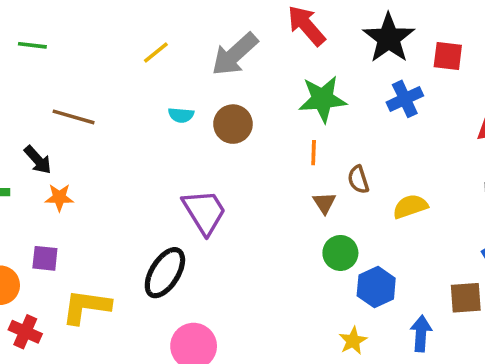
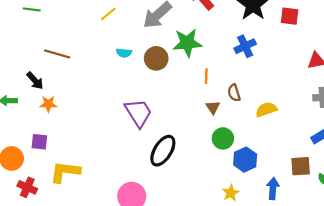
green star: (322, 99) -> (187, 43), moved
blue cross: (405, 99) -> (245, 46), moved
black ellipse: (165, 273) -> (163, 151), moved

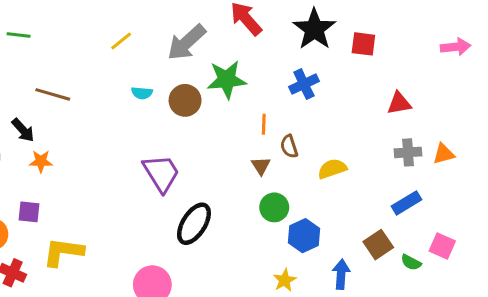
orange line: (206, 76) -> (264, 124), moved
brown square: (301, 166) -> (378, 245), turned -30

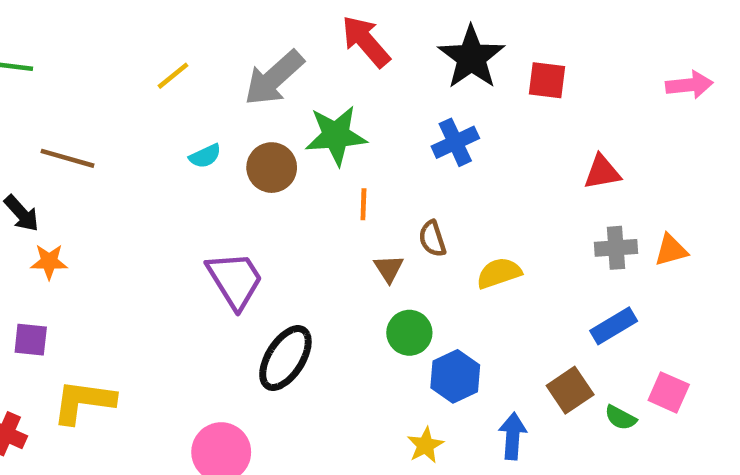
cyan semicircle: (142, 93) -> (205, 156), turned -30
orange line: (264, 124) -> (363, 204), moved

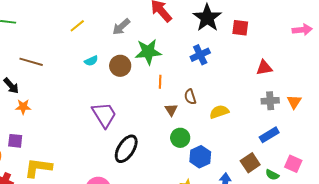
gray arrow: (274, 78) -> (121, 27), size x0.7
orange triangle: (671, 250) -> (294, 102), turned -42

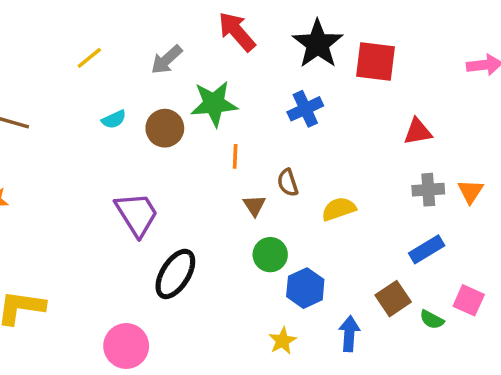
red square: (240, 28) -> (376, 61), size x1.4

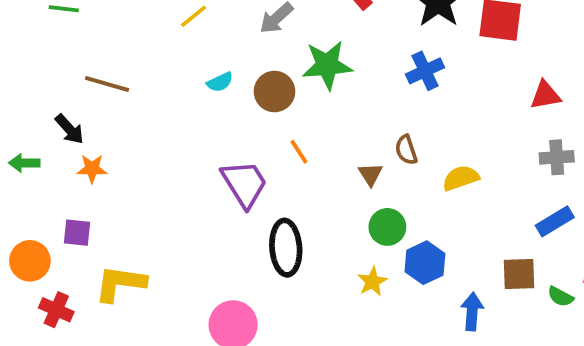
orange line: (235, 156) -> (299, 152), moved, turned -35
black ellipse: (175, 274) -> (286, 248), turned -36
brown square: (393, 299) -> (519, 274), turned 32
yellow star: (283, 341) -> (372, 282), moved

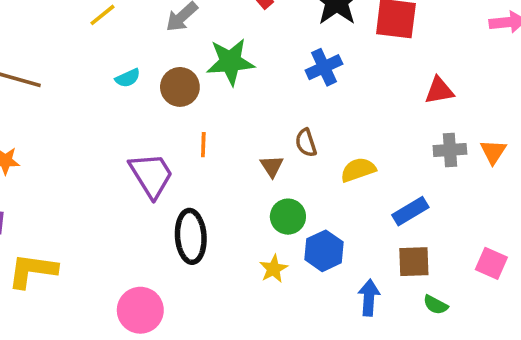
orange line: (299, 152) -> (203, 145), turned 35
blue rectangle: (555, 221) -> (410, 211), moved
green semicircle: (560, 297) -> (436, 305), moved

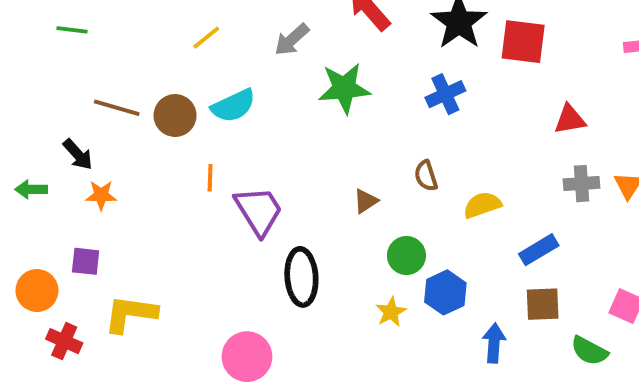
cyan semicircle: (128, 78) -> (233, 106), size x1.6
brown circle: (180, 87) -> (175, 115), moved
orange line: (203, 145) -> (210, 178), moved
brown triangle: (272, 166) -> (366, 201), moved, turned 30
green semicircle: (436, 305) -> (589, 351), moved, size x1.4

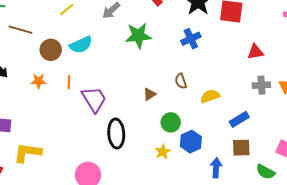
brown line: (117, 108) -> (20, 30), moved
orange star: (101, 195) -> (39, 81), moved

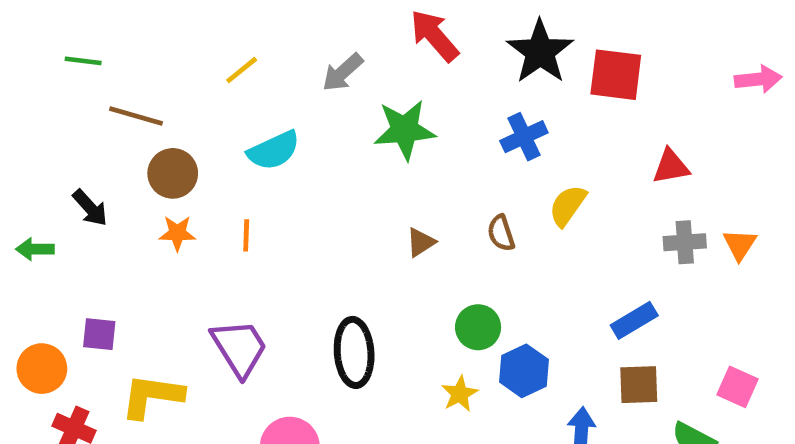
brown circle: (51, 50) -> (173, 173), moved
brown triangle: (150, 94) -> (421, 242), moved
yellow semicircle: (210, 96) -> (568, 206), moved, turned -36
purple trapezoid: (94, 99) -> (239, 348), moved

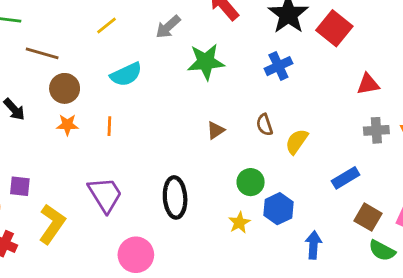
red square: (616, 75) -> (334, 28), turned 32
yellow semicircle: (568, 206) -> (297, 142), moved
brown square: (639, 385) -> (368, 217), moved, turned 32
yellow L-shape: (152, 396) -> (52, 224), turned 117

